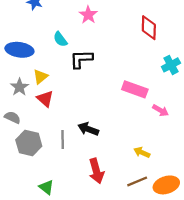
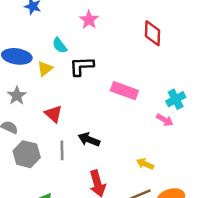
cyan cross: (171, 65) -> (176, 99), moved
yellow triangle: (40, 77) -> (45, 69), moved
pink rectangle: (135, 89) -> (124, 91), moved
red triangle: (45, 99) -> (53, 114), moved

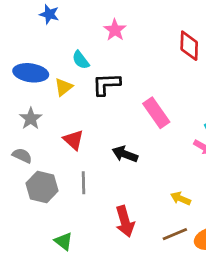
pink rectangle: (124, 91) -> (156, 113), turned 35
black arrow: (89, 139) -> (125, 154), moved

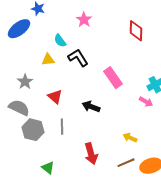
blue ellipse: (31, 73) -> (19, 29), moved, turned -45
black L-shape: (106, 84) -> (78, 58), turned 60
yellow triangle: (64, 87) -> (48, 60), turned 32
gray semicircle: (22, 156) -> (19, 108), size x1.5

